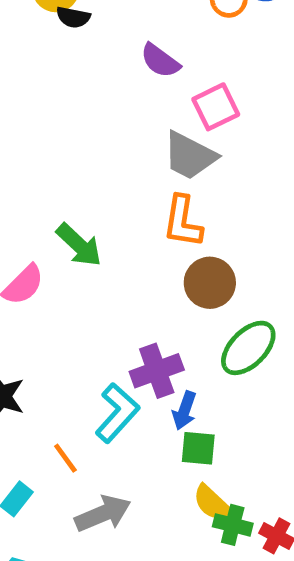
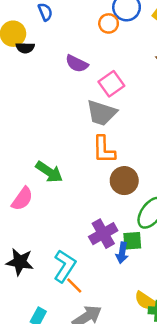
cyan L-shape: (117, 413) -> (65, 266), moved
green square: (198, 448) -> (132, 241), moved
orange line: (65, 458) -> (74, 285), moved

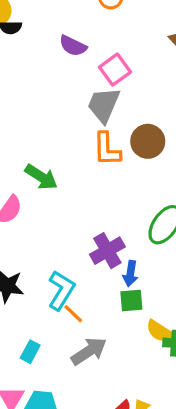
gray trapezoid: (102, 113) -> (104, 105), turned 96
brown circle: (124, 181) -> (148, 141), moved
green square: (132, 241) -> (131, 300), moved

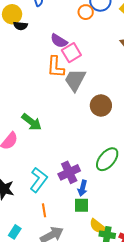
pink square: (115, 70) -> (71, 53), moved
orange L-shape: (107, 149) -> (56, 67), moved
cyan L-shape: (61, 290) -> (39, 180), moved
orange line: (73, 314) -> (44, 210), turned 32

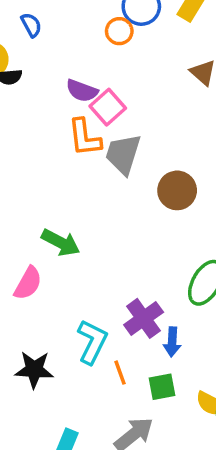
green square: (82, 205) -> (162, 387), moved
orange line: (44, 210) -> (120, 373), moved

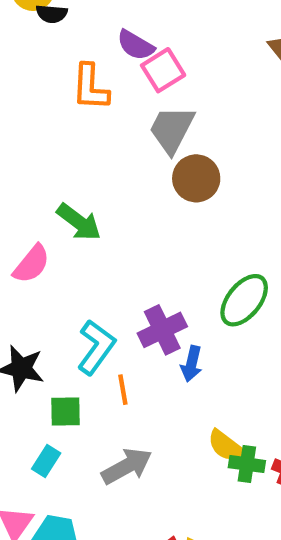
orange L-shape: (85, 138) -> (90, 87), moved
brown circle: (177, 190) -> (196, 178), moved
green square: (162, 387) -> (65, 412), moved

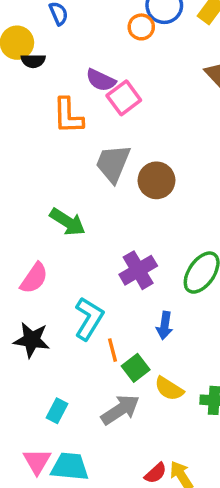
gray trapezoid: (172, 129) -> (113, 163), moved
pink semicircle: (32, 264) -> (34, 278), moved
purple cross: (162, 330) -> (138, 270), moved
green square: (65, 412) -> (136, 368), moved, turned -32
yellow semicircle: (226, 446) -> (169, 389), moved

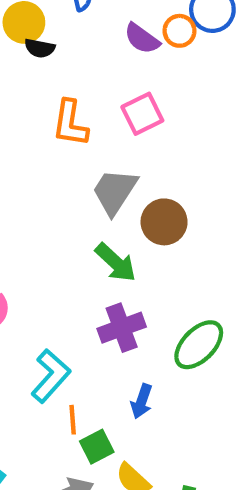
purple semicircle: (101, 80) -> (142, 39), moved
green arrow: (68, 222) -> (116, 262), moved

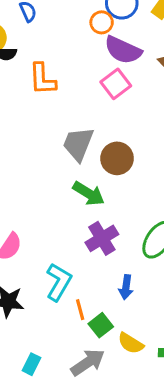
purple semicircle: (142, 39) -> (123, 50), moved, size x1.4
pink square: (142, 114) -> (116, 84), moved
orange L-shape: (70, 123) -> (42, 79), moved

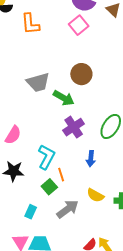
gray trapezoid: (78, 144) -> (38, 82), moved, turned -125
green square: (101, 325) -> (49, 187), moved

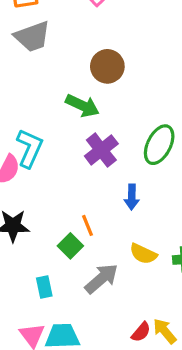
gray trapezoid: (38, 82) -> (32, 37), moved
cyan L-shape: (46, 157) -> (30, 148), moved
cyan rectangle: (31, 212) -> (44, 287), turned -32

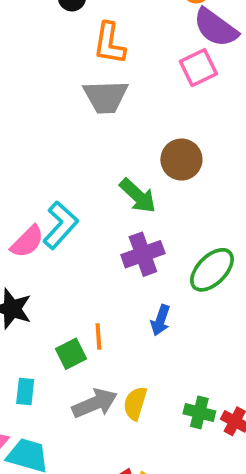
yellow semicircle: (143, 254) -> (135, 403), moved, turned 64

